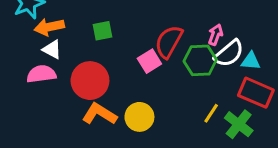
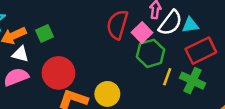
green square: (103, 31) -> (44, 33), moved
green hexagon: (200, 60) -> (150, 53), moved
pink square: (149, 61) -> (142, 33), moved
red rectangle: (256, 93) -> (201, 51), turned -36

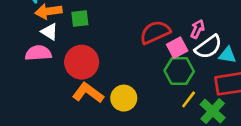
red semicircle: (117, 25) -> (155, 32), turned 32

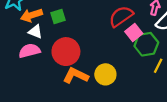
pink square: (177, 48) -> (134, 33), moved

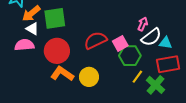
orange arrow: (31, 15) -> (31, 13), turned -30
red semicircle: (121, 16) -> (95, 40), moved
green square: (58, 17) -> (55, 18), size x1.6

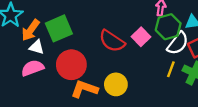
white semicircle: (151, 37) -> (178, 43), moved
red semicircle: (95, 40) -> (112, 41), turned -105
green hexagon: (130, 56) -> (168, 27), moved

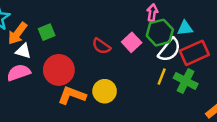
green square: (59, 28) -> (47, 32), size x0.6
red semicircle: (112, 41) -> (101, 46), size x0.7

